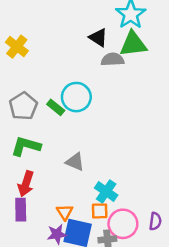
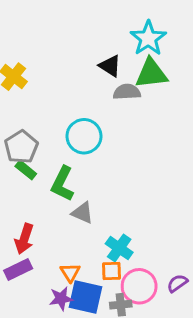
green rectangle: (56, 107) -> (26, 170), moved
green L-shape: (26, 146) -> (63, 184), moved, turned -80
purple rectangle: (21, 210) -> (18, 269), turned 65
purple semicircle: (155, 221) -> (177, 283), turned -132

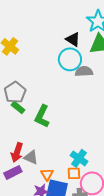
gray semicircle: (127, 92) -> (84, 71), moved
cyan circle: (84, 136) -> (70, 59), moved
gray triangle: (82, 213) -> (31, 157), moved

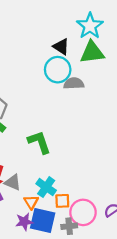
green L-shape: (42, 116) -> (39, 142), moved, turned 135
cyan cross: (79, 158) -> (46, 187), moved

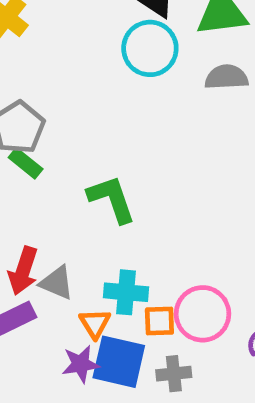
gray semicircle: (74, 83) -> (226, 77), moved
cyan cross: (46, 187) -> (126, 292), turned -30
pink circle: (83, 212) -> (203, 314), moved

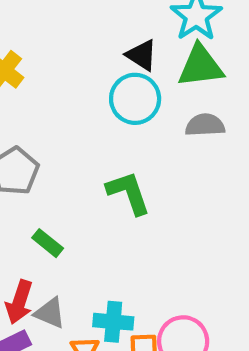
green rectangle: (26, 163) -> (48, 243), moved
green L-shape: (112, 199) -> (128, 193), moved

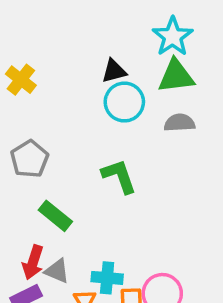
black triangle: (142, 55) -> (114, 71), moved, turned -48
green rectangle: (48, 243) -> (55, 216), size x1.4

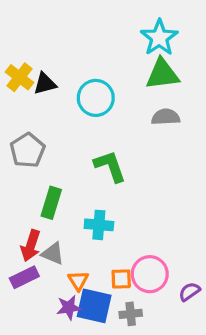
black triangle: (114, 71) -> (45, 84), moved
cyan circle: (124, 102) -> (96, 98), moved
green rectangle: (55, 216) -> (51, 203), turned 68
cyan cross: (107, 278) -> (99, 225), moved

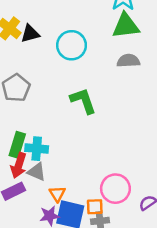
green rectangle: (51, 203) -> (17, 145), moved
cyan cross: (99, 225) -> (37, 149), moved
orange square: (121, 279) -> (95, 207), moved

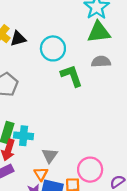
green L-shape: (83, 101) -> (72, 76), moved
gray triangle: (37, 172) -> (50, 155), moved, turned 42

